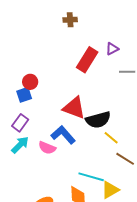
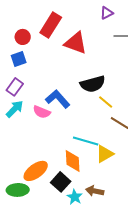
red rectangle: (87, 60) -> (51, 25), moved
red circle: (30, 82) -> (23, 37), moved
red triangle: (74, 108) -> (76, 43), moved

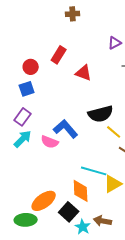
red rectangle: (51, 25) -> (59, 55), size x0.7
red triangle: (76, 43) -> (84, 73), size x0.7

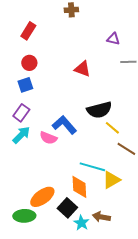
purple triangle: (115, 43) -> (113, 39), turned 40
red rectangle: (59, 55) -> (28, 31), moved

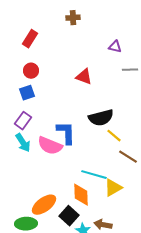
blue L-shape: (64, 125) -> (66, 133), turned 40
cyan arrow: (21, 135) -> (23, 143), turned 102
pink semicircle: (48, 138) -> (50, 146), size x1.4

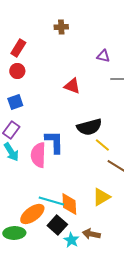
red circle: (31, 71) -> (17, 71), moved
pink semicircle: (50, 146) -> (38, 155), turned 70
cyan line: (94, 175) -> (51, 201), moved

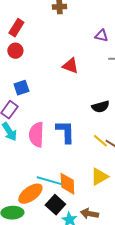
blue square: (15, 102) -> (21, 88), moved
black semicircle: (89, 127) -> (100, 107), moved, size x0.7
blue L-shape: (54, 142) -> (65, 132), moved
yellow line: (102, 145) -> (100, 141), moved

